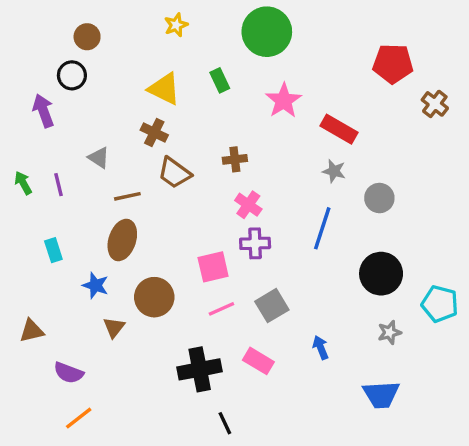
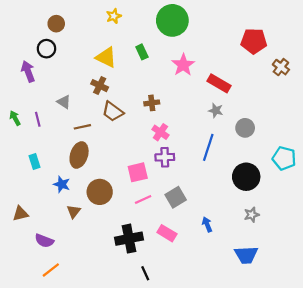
cyan pentagon: (440, 304) -> (284, 158), moved

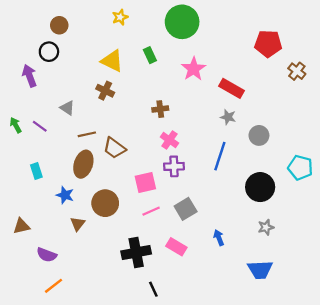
brown trapezoid: (113, 112) -> (114, 148), moved
purple line: (38, 119) -> (40, 126), turned -40

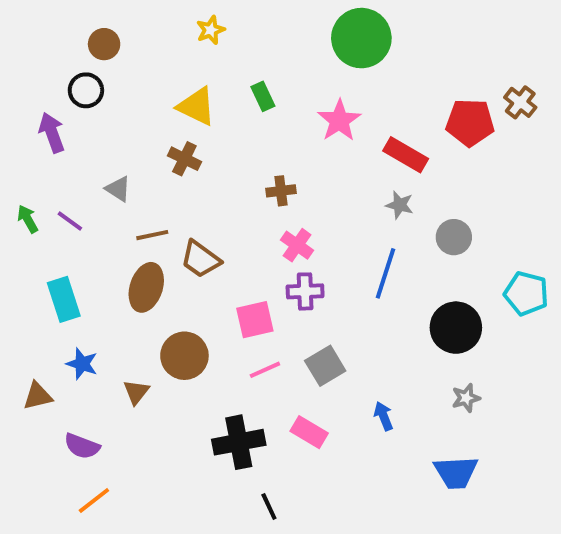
green circle: (182, 22) -> (361, 38), moved
red pentagon: (268, 44) -> (470, 123), moved
brown cross: (297, 71) -> (520, 102), moved
cyan rectangle: (36, 171) -> (64, 299), size x1.5
blue star: (65, 195) -> (82, 364), moved

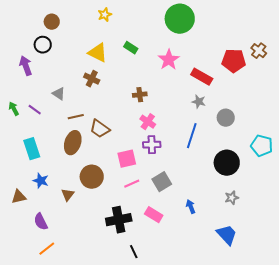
green rectangle: (263, 96) -> (131, 48), turned -32
purple semicircle: (82, 446) -> (41, 222), turned 42
blue trapezoid: (456, 472) -> (227, 235), turned -130

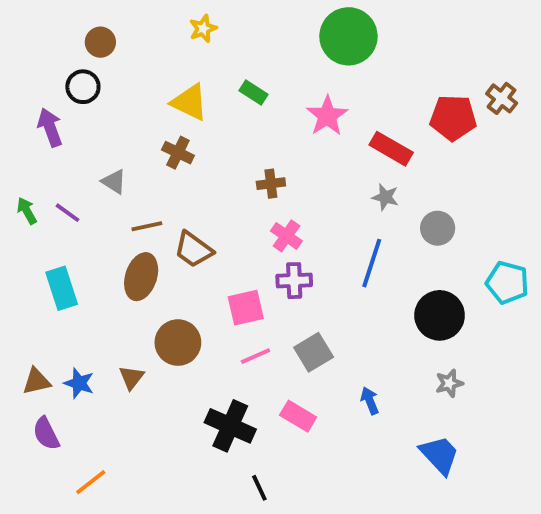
blue star: (41, 181) -> (79, 383), moved
black cross: (119, 220) -> (230, 426), turned 35
purple semicircle: (41, 222) -> (46, 434), moved

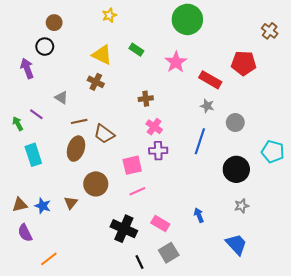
brown cross: (502, 98) -> (270, 31), moved
green arrow: (27, 211) -> (18, 124), moved
gray square: (314, 352) -> (169, 253), moved

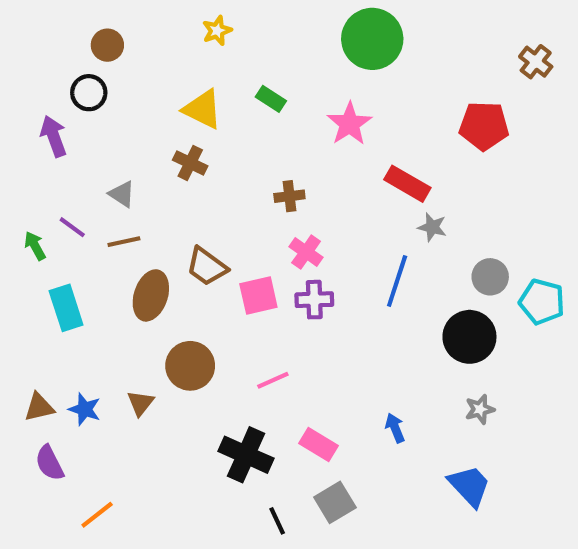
red rectangle: (210, 80) -> (407, 184), moved
gray star: (207, 106) -> (432, 227), moved
brown line: (79, 121) -> (124, 242), moved
gray circle: (235, 123) -> (490, 277), moved
pink square: (132, 165) -> (258, 295), moved

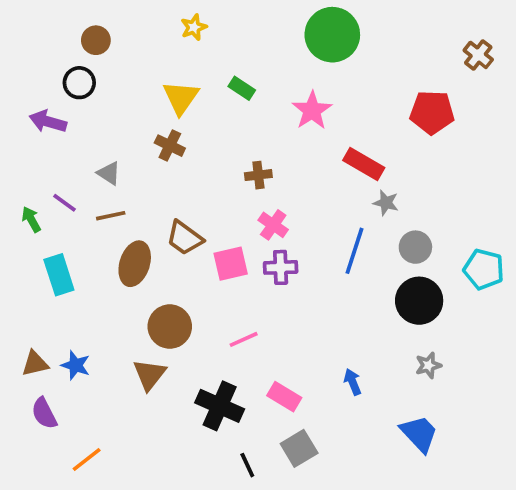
yellow triangle: (203, 109) -> (181, 97), turned 39
purple arrow: (54, 136) -> (48, 121), turned -54
gray circle: (490, 277) -> (415, 247), moved
brown triangle: (141, 403) -> (149, 375), moved, size x1.4

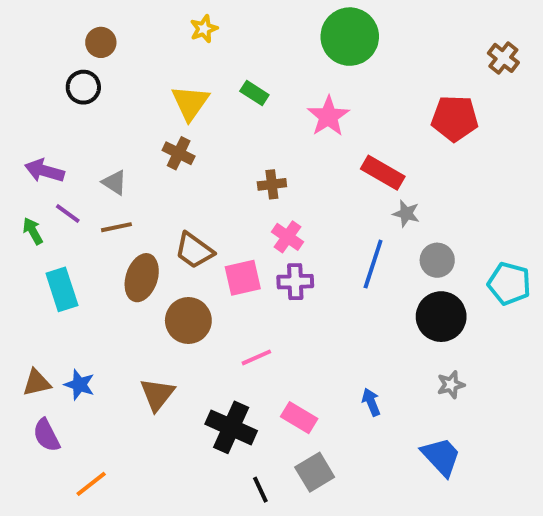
purple arrow: (48, 121) -> (44, 171), moved
brown circle: (170, 327) -> (188, 320), moved

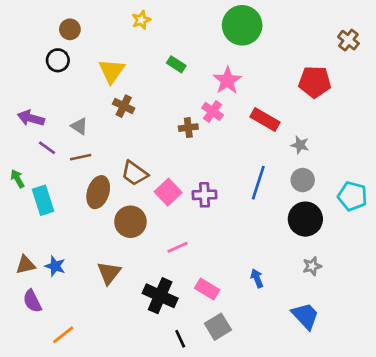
yellow triangle: (190, 103) -> (112, 71), moved
gray star: (406, 214) -> (300, 145), moved
green arrow: (33, 231) -> (17, 179), moved
pink cross: (288, 237) -> (213, 111), moved
pink square: (243, 278) -> (168, 192), turned -30

